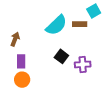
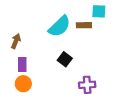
cyan square: (94, 11) -> (99, 11), turned 32
purple cross: (83, 64) -> (87, 85), moved

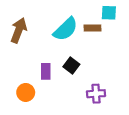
brown arrow: (16, 41) -> (19, 30), moved, size x1.5
purple rectangle: (22, 65) -> (46, 71), moved

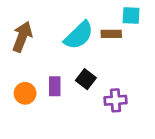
orange circle: (26, 92) -> (25, 93), moved
purple cross: (96, 94) -> (116, 100), moved

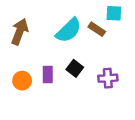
brown rectangle: (111, 34) -> (97, 29), turned 35
purple cross: (116, 100) -> (108, 78), moved

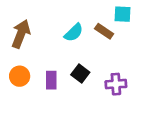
cyan semicircle: (69, 30) -> (74, 33), size x0.7
orange circle: (22, 81) -> (20, 76), moved

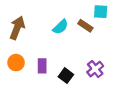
black square: (80, 74) -> (66, 76), moved
purple cross: (116, 84) -> (95, 69), turned -35

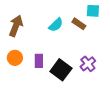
black square: (66, 76) -> (61, 70), size x1.5

